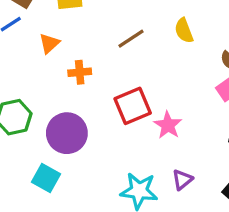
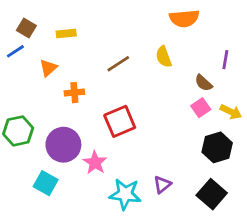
pink star: (168, 125) -> (95, 163), moved

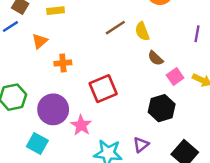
brown line: (118, 64) -> (115, 28), moved
brown semicircle: (203, 83) -> (156, 58), moved
black hexagon: (217, 147) -> (162, 108), moved

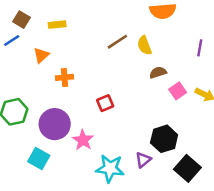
brown semicircle: (156, 58) -> (158, 72), turned 119
red square: (103, 89) -> (105, 103), size x0.6
black hexagon: (162, 108) -> (164, 139), moved

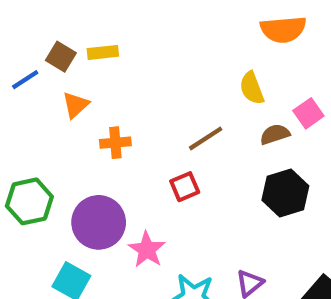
brown square: (21, 20) -> (61, 57), moved
brown line: (117, 42) -> (206, 138), moved
pink square: (178, 91) -> (308, 113), moved
black hexagon: (164, 139) -> (285, 193), moved

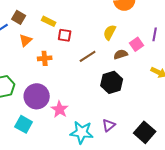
yellow rectangle: (103, 52) -> (49, 21), moved, turned 32
yellow semicircle: (252, 88) -> (110, 32), turned 49
red square: (185, 187) -> (65, 35), moved, turned 32
black hexagon: (285, 193) -> (112, 82), moved

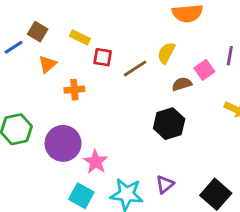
brown line: (88, 56) -> (135, 68), moved
cyan square: (24, 124) -> (81, 196), moved

